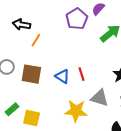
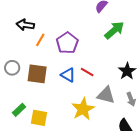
purple pentagon: (77, 19) -> (67, 43), moved
red line: (81, 74) -> (87, 72), turned -40
yellow star: (76, 111) -> (83, 109), turned -30

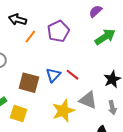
purple pentagon: (67, 43) -> (58, 31), moved
brown square: (37, 74) -> (29, 83), moved
blue triangle: (68, 75) -> (53, 75), turned 35

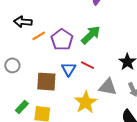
purple pentagon: (58, 31) -> (62, 40), moved
orange line: (30, 36) -> (39, 36), turned 32
green arrow: (105, 37) -> (91, 35), moved

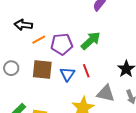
purple pentagon: (62, 40) -> (62, 44), turned 30
red line: (87, 65) -> (86, 71), turned 40
brown square: (46, 82) -> (42, 70), moved

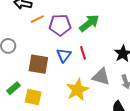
brown square: (42, 70) -> (38, 64), moved

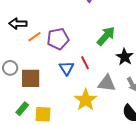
green arrow: (89, 23) -> (106, 36), moved
brown square: (38, 64) -> (31, 78), moved

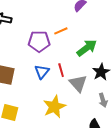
orange line: (34, 37) -> (61, 31), moved
gray triangle: (107, 83) -> (78, 83), moved, turned 30

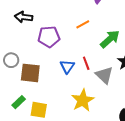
purple pentagon: (39, 41) -> (49, 37), moved

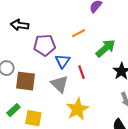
blue triangle: (67, 67) -> (63, 61), moved
gray triangle: (104, 75) -> (59, 84), moved

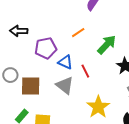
blue triangle: (63, 61) -> (65, 62), turned -35
yellow star: (77, 109) -> (98, 107), moved

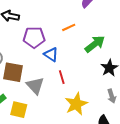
red line: (85, 71) -> (62, 77), moved
gray triangle: (65, 85) -> (35, 86), moved

